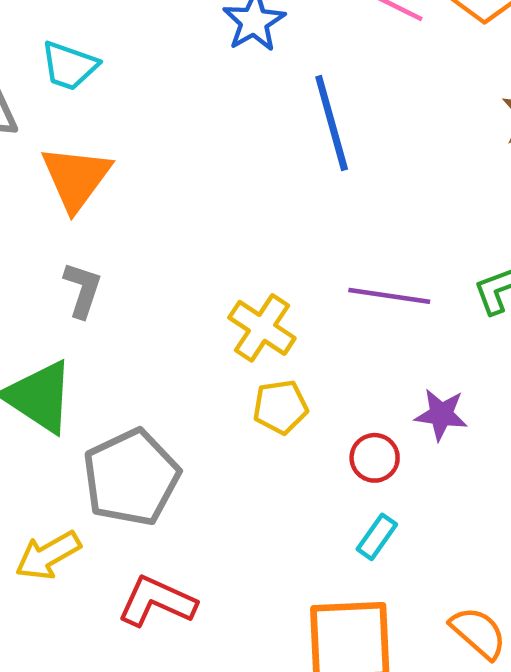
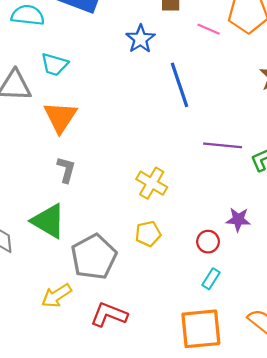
purple line: (389, 296) -> (223, 145), moved
yellow pentagon: (280, 407) -> (148, 234), moved

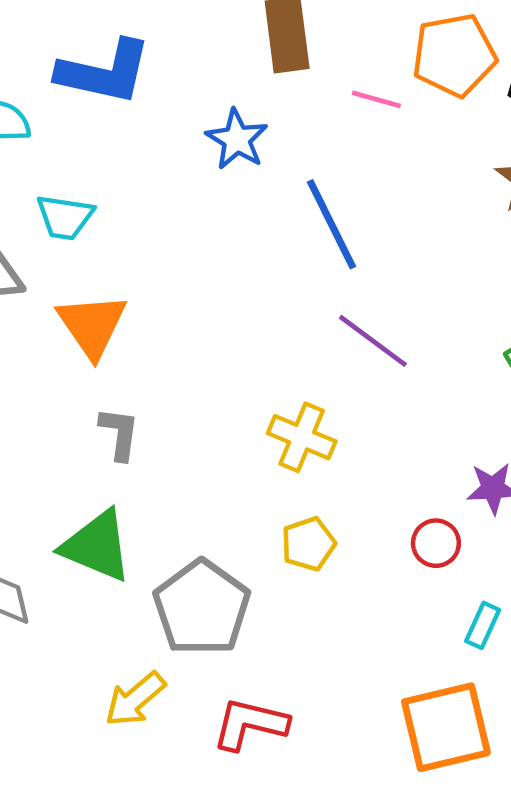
purple line: (223, 145) -> (373, 341), moved, turned 39
cyan rectangle: (211, 279) -> (483, 625), moved

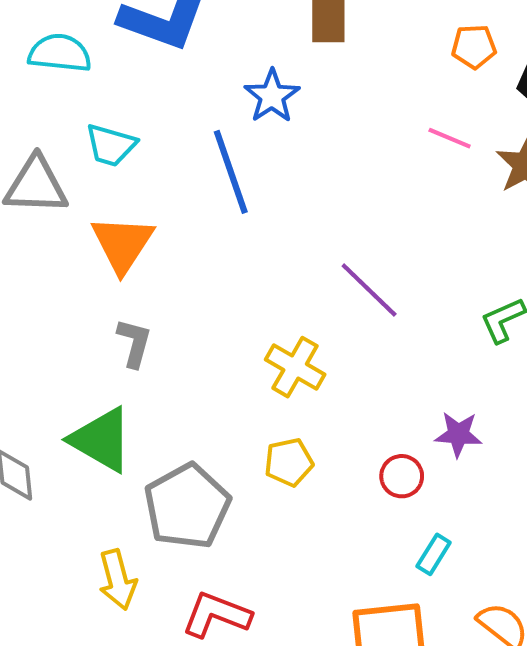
orange pentagon: (454, 55) -> (474, 47), size x0.6
pink line: (376, 99) -> (450, 138), moved
blue line: (331, 224) -> (231, 172), moved
yellow arrow: (135, 699) -> (118, 580), turned -72

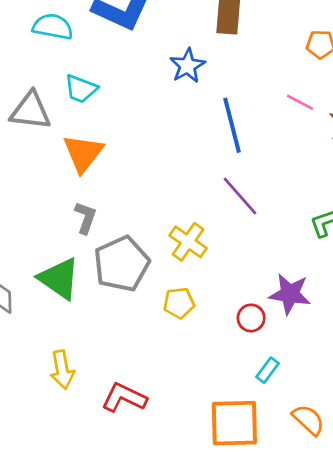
blue line: (231, 172) -> (232, 125), moved
purple star: (458, 434) -> (290, 294), size x1.4
gray pentagon: (187, 506) -> (122, 264), moved

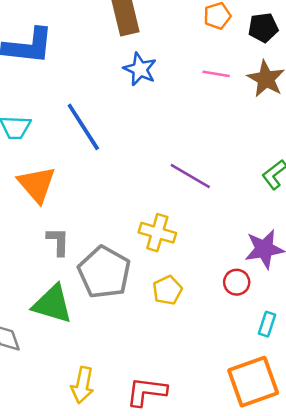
blue star: (187, 66) -> (140, 69), moved
blue line: (232, 125) -> (83, 127), moved
yellow arrow: (62, 370) -> (83, 385), turned 40

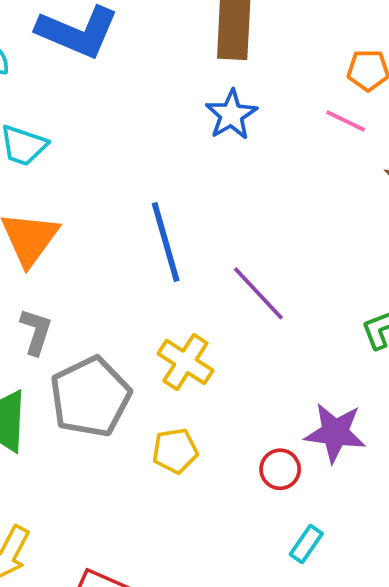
pink line: (216, 74) -> (346, 121), moved
blue line: (83, 127) -> (166, 242), moved

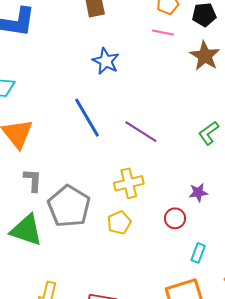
blue star: (231, 115) -> (106, 61), moved
yellow cross: (185, 362) -> (129, 183), moved, turned -32
purple star: (335, 433) -> (198, 193), size x0.6

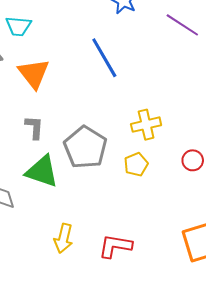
purple line: (141, 132) -> (182, 25), moved
gray L-shape: (33, 180) -> (34, 127), moved

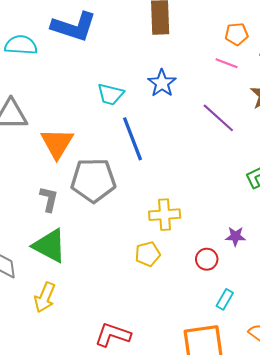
cyan trapezoid: (18, 26) -> (111, 94), moved
gray pentagon: (85, 147) -> (93, 180), moved, turned 30
yellow arrow: (63, 238) -> (45, 297), moved

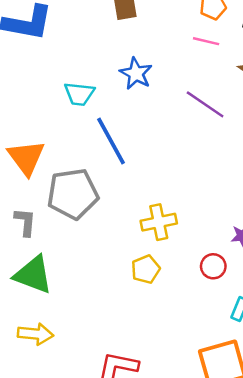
yellow arrow: (45, 297) -> (35, 334), turned -100

